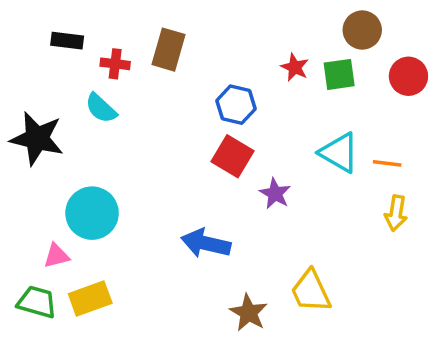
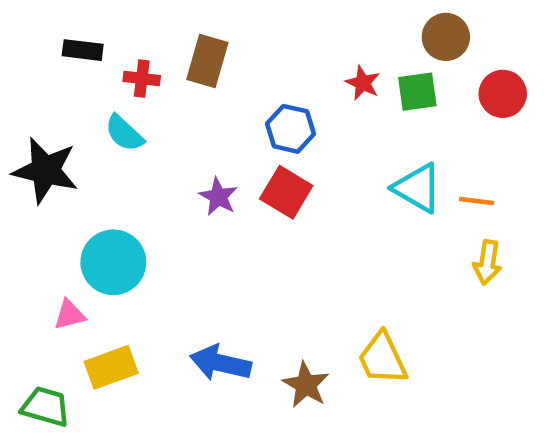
purple star: (275, 194) -> (218, 197), moved
blue arrow: (206, 243) -> (221, 363), moved
green trapezoid: (37, 302) -> (45, 407), moved

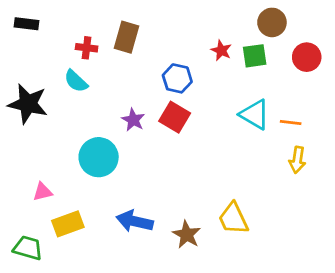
black rectangle: (83, 50) -> (27, 24), moved
cyan circle: (113, 262) -> (99, 157), moved

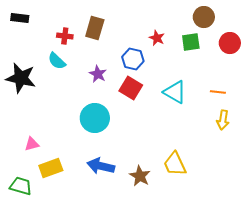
red star: (221, 50) -> (157, 38), moved
cyan triangle: (255, 114) -> (175, 92), moved
purple star: (133, 120) -> (98, 74), moved
cyan circle: (99, 157) -> (95, 118), moved

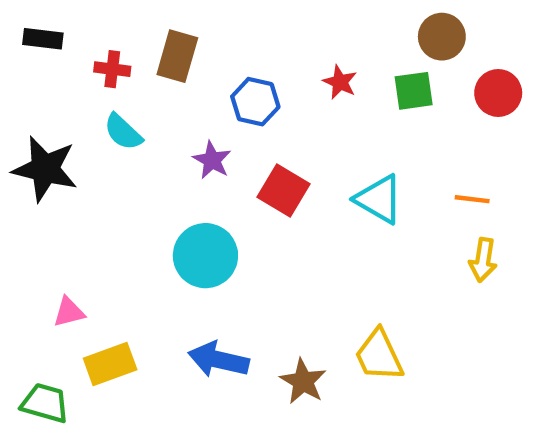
brown rectangle: (95, 28) -> (177, 56), moved
red cross: (65, 36) -> (112, 69), moved
blue hexagon: (133, 59) -> (255, 102), moved

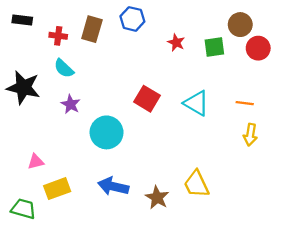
brown circle: (442, 37) -> (240, 25), moved
blue hexagon: (255, 102) -> (132, 19), moved
purple star: (212, 160) -> (71, 104), moved

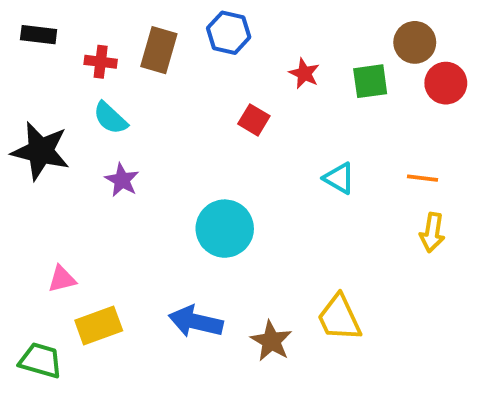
red square: (147, 99) -> (254, 120), moved, size x0.7
cyan triangle: (196, 103) -> (339, 178), size x0.7
cyan circle: (107, 132) -> (225, 229), moved

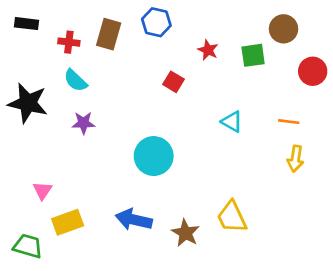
red circle: (446, 83) -> (313, 71), moved
purple star: (122, 180) -> (83, 123), turned -30
pink triangle: (62, 279) -> (42, 190), turned -42

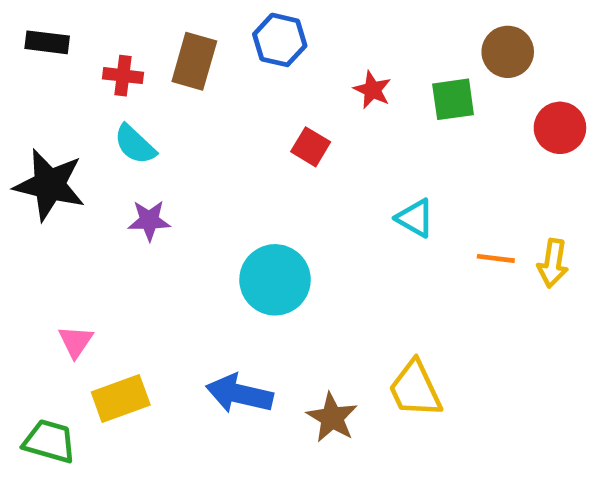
orange line: (289, 122) -> (496, 258), moved
yellow arrow: (295, 159) -> (553, 263), moved

